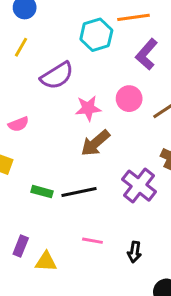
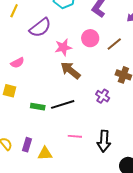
brown arrow: (95, 143) -> (70, 70), turned 85
purple cross: (139, 186) -> (103, 96), size x0.6
black arrow: (134, 252) -> (104, 141), size x1.5

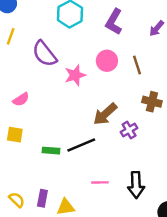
purple semicircle: (40, 28) -> (45, 54), turned 95
brown line: (114, 44) -> (137, 65), turned -63
brown arrow: (70, 70) -> (105, 114), moved, turned -75
purple cross: (103, 96) -> (129, 130), turned 32

